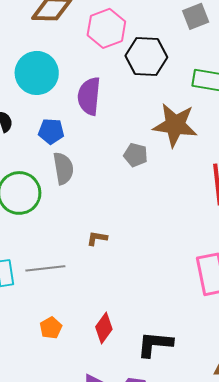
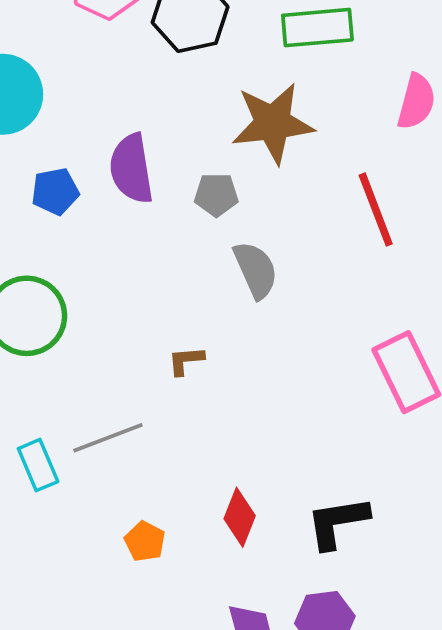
purple semicircle: (89, 96) -> (131, 169), moved
gray semicircle: (63, 168) -> (256, 270), moved

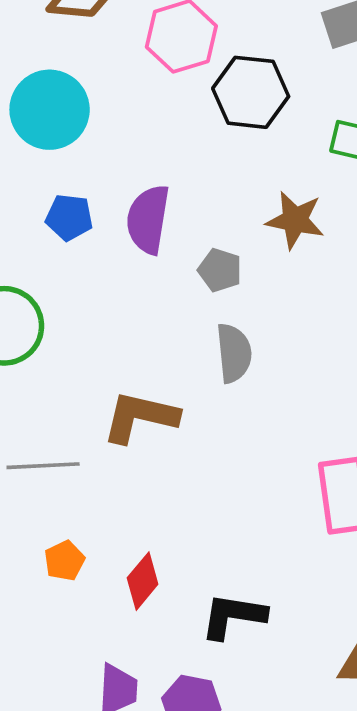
brown star: (273, 123) -> (295, 220), size x0.7
brown L-shape: (186, 361) -> (140, 417), size x2.0
orange pentagon: (145, 541) -> (64, 561), moved

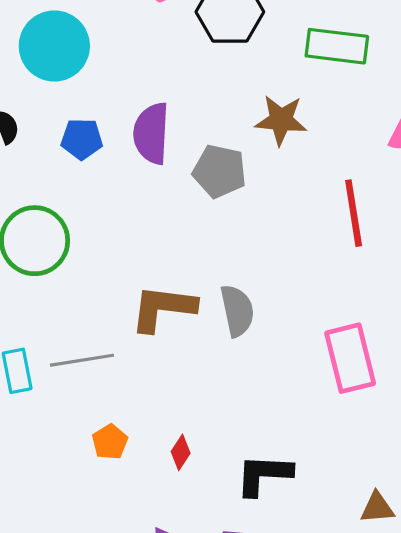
gray pentagon: (220, 270) -> (219, 171), size x1.4
gray semicircle: (234, 353) -> (237, 311), moved
red diamond: (143, 581) -> (181, 452), size x0.7

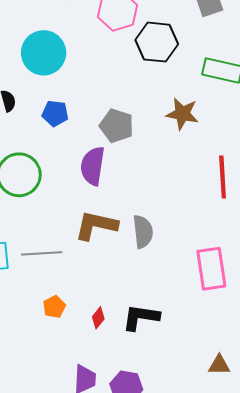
purple semicircle: (151, 133) -> (93, 166), moved
gray pentagon: (219, 171) -> (117, 126), moved
black L-shape: (264, 475) -> (141, 317), moved

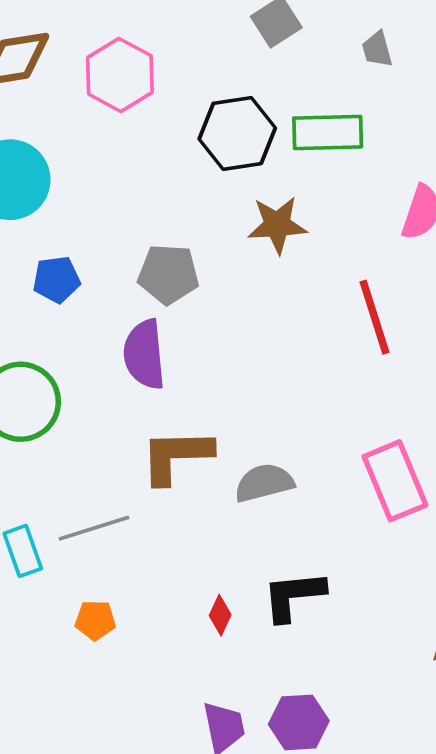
black hexagon: (157, 42) -> (237, 133), moved
gray semicircle: (143, 232) -> (264, 483), moved, turned -84
orange pentagon: (54, 307) -> (95, 620), moved, turned -30

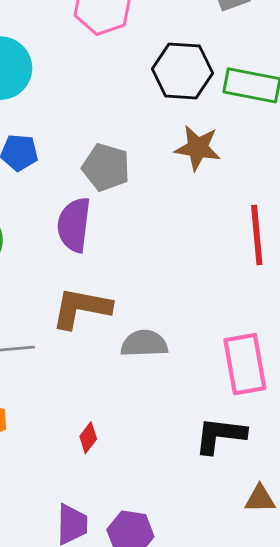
black L-shape: (294, 596) -> (220, 435), moved

